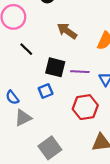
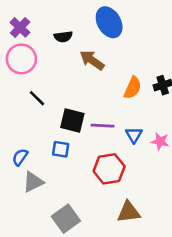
brown arrow: (67, 31) -> (92, 60), moved
blue square: (46, 91) -> (61, 149), turned 32
blue semicircle: (12, 97) -> (20, 157), turned 72

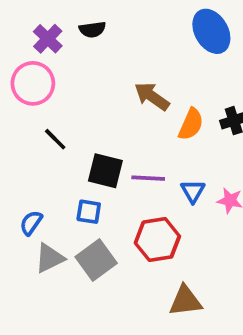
blue ellipse: (109, 22) -> (211, 31), moved
purple cross: (20, 27) -> (48, 39), moved
black semicircle: (63, 37) -> (92, 29), moved
brown arrow: (92, 60) -> (152, 96), moved
gray square: (66, 219) -> (96, 260), moved

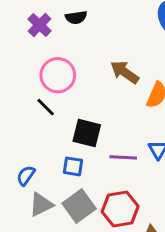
pink circle: (33, 83) -> (58, 75), moved
purple line: (148, 178) -> (123, 157), moved
red hexagon: (157, 240) -> (120, 209), moved

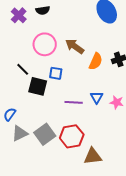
pink circle: (58, 75) -> (45, 44), moved
black square: (87, 133) -> (38, 86), moved
blue square: (73, 166) -> (56, 73), moved

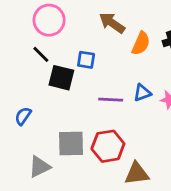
pink circle: (45, 44) -> (49, 20), moved
blue triangle: (97, 97) -> (142, 93), turned 40
gray triangle: (20, 133) -> (39, 167), moved
gray square: (45, 134) -> (71, 143), turned 35

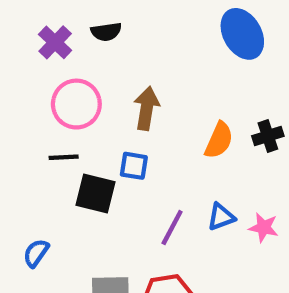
brown arrow: (112, 23) -> (147, 108), moved, turned 64
black line: (41, 54) -> (64, 157), turned -48
purple line: (111, 100) -> (172, 228), turned -65

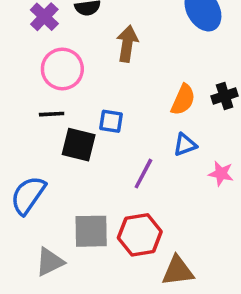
brown arrow: (147, 108) -> (127, 44), moved
blue triangle: (221, 217) -> (185, 145), moved
blue semicircle: (36, 253) -> (28, 195), size x1.6

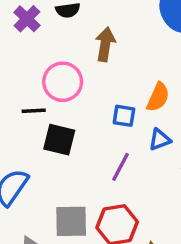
pink circle: (62, 69) -> (63, 82), moved
blue square: (111, 121) -> (124, 116), moved

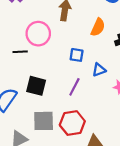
orange semicircle: (158, 97) -> (98, 27), moved
black square: (59, 140) -> (36, 86), moved

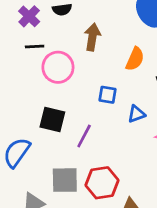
black line: (20, 52) -> (35, 47), moved
black square: (36, 86) -> (52, 120), moved
purple line: (74, 87) -> (84, 136), moved

